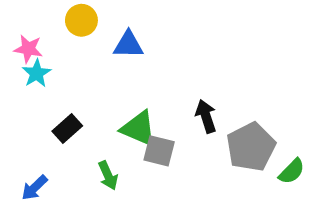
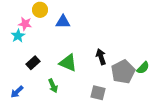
pink star: (28, 49) -> (25, 24), moved
gray square: (159, 151) -> (98, 93), moved
green semicircle: (292, 171) -> (143, 68), moved

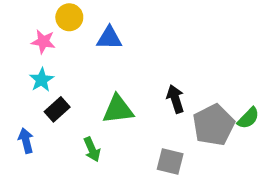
cyan star: (18, 36) -> (42, 80), moved
green triangle: (68, 63) -> (118, 109), turned -30
blue arrow: (17, 92) -> (26, 141), moved, turned 120

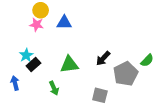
pink star: (43, 42) -> (36, 25), moved
cyan star: (42, 80) -> (26, 55), moved
black arrow: (175, 99) -> (103, 58), turned -119
green semicircle: (248, 118) -> (147, 60), moved

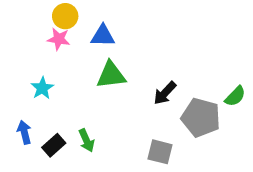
black rectangle: (33, 65) -> (54, 145), moved
green triangle: (69, 65) -> (111, 75), moved
gray pentagon: (126, 74) -> (201, 118), turned -30

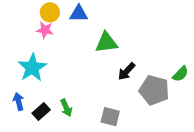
blue triangle: (103, 36) -> (79, 14), moved
green triangle: (111, 75) -> (106, 42), moved
cyan star: (42, 88) -> (32, 68), size x1.6
gray square: (160, 152) -> (110, 117), moved

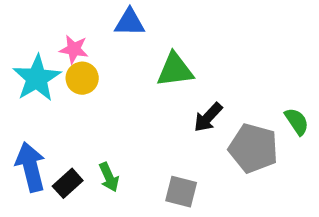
yellow circle: (50, 12) -> (82, 78), moved
cyan star: (32, 68) -> (37, 78), moved
green semicircle: (180, 74) -> (297, 121), turned -78
blue arrow: (19, 102) -> (31, 167), size x1.6

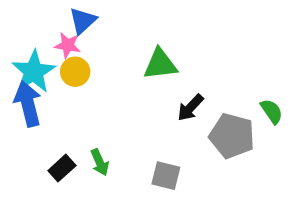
blue triangle: (130, 22) -> (83, 21), moved, turned -44
blue arrow: (31, 167) -> (28, 104), moved

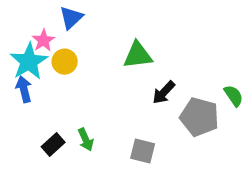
pink star: (68, 45) -> (43, 40), moved, turned 30
blue arrow: (28, 104) -> (24, 89), size x0.7

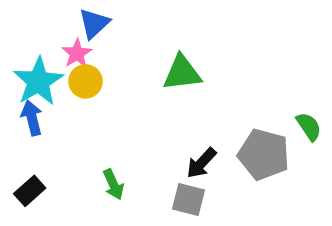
pink star: (43, 40) -> (77, 53), moved
black arrow: (164, 92) -> (201, 163), moved
black rectangle: (53, 144) -> (30, 191), moved

